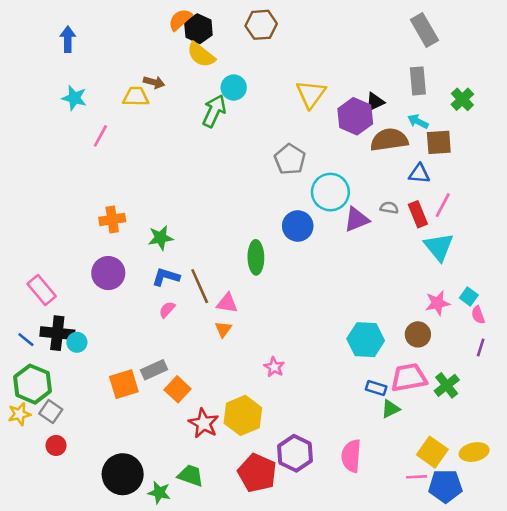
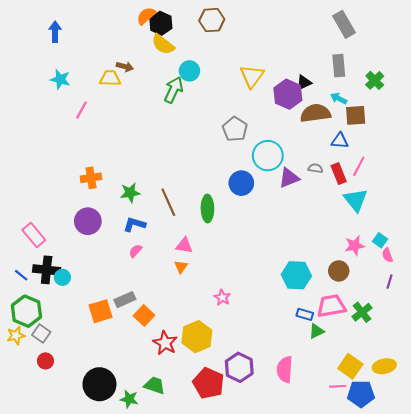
brown line: (200, 286) -> (168, 202), moved

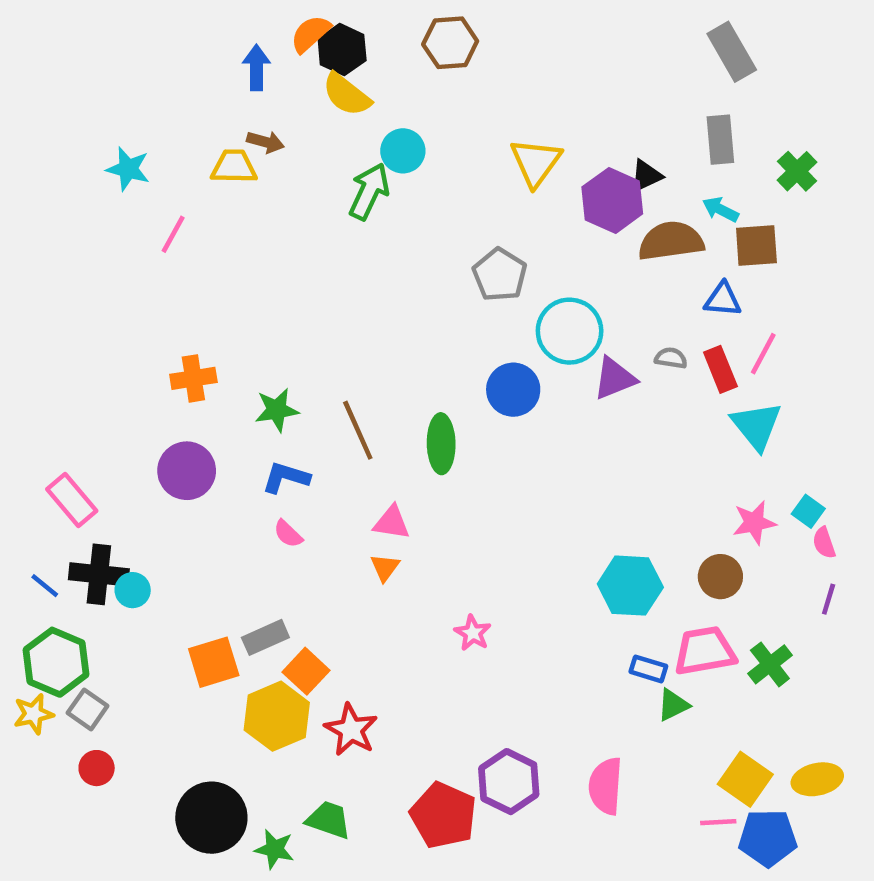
blue arrow: (55, 32) -> (256, 68), moved
pink semicircle: (135, 251) -> (288, 534), turned -88
yellow hexagon: (197, 337) -> (277, 716), moved

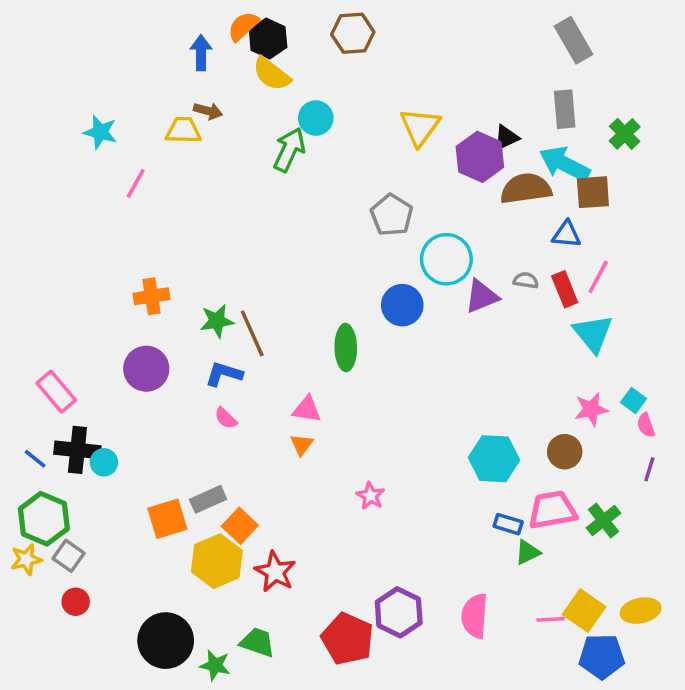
cyan arrow: (720, 209) -> (565, 164), size x1.8
brown line: (358, 430) -> (252, 333), moved
pink line: (718, 822) -> (551, 619), moved

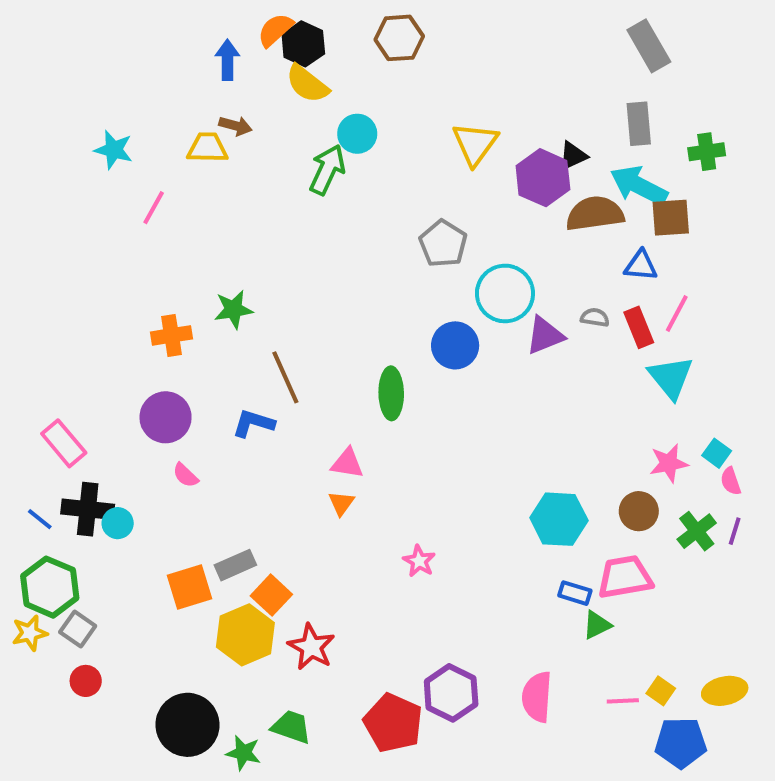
green cross: (625, 134) -> (707, 152), turned 36
green star: (217, 321) -> (233, 309), moved
pink semicircle: (226, 418) -> (185, 475), moved
green cross: (603, 521) -> (697, 531), moved
yellow square: (584, 611) -> (661, 691), size x0.6

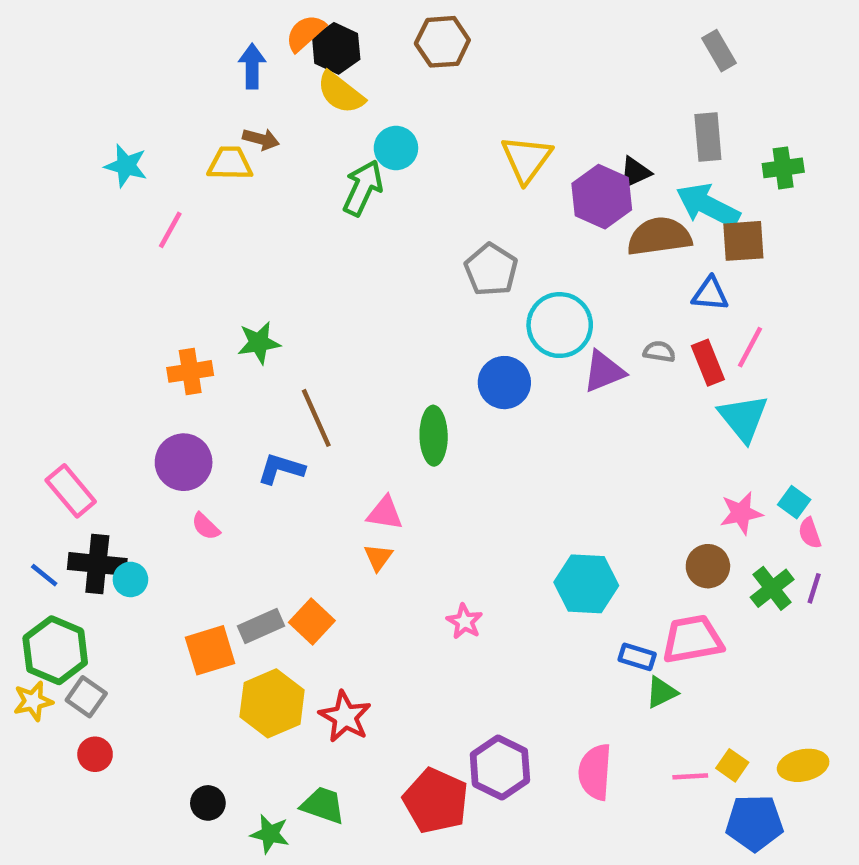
gray rectangle: (649, 46) -> (719, 51), size x0.7
cyan hexagon: (559, 519) -> (586, 584), moved
orange square: (271, 595) -> (312, 622), moved
black circle: (187, 725) -> (208, 803), size x0.5

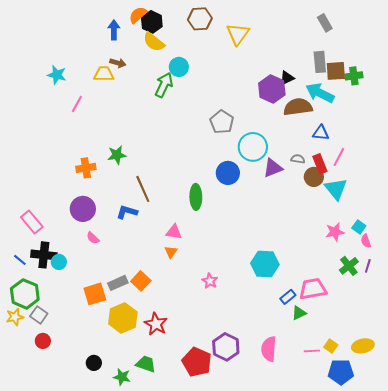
yellow triangle: (527, 159) -> (238, 34), moved
brown square: (743, 241) -> (336, 71), moved
brown circle: (708, 566) -> (314, 177), moved
blue rectangle: (637, 657) -> (288, 297), turned -56

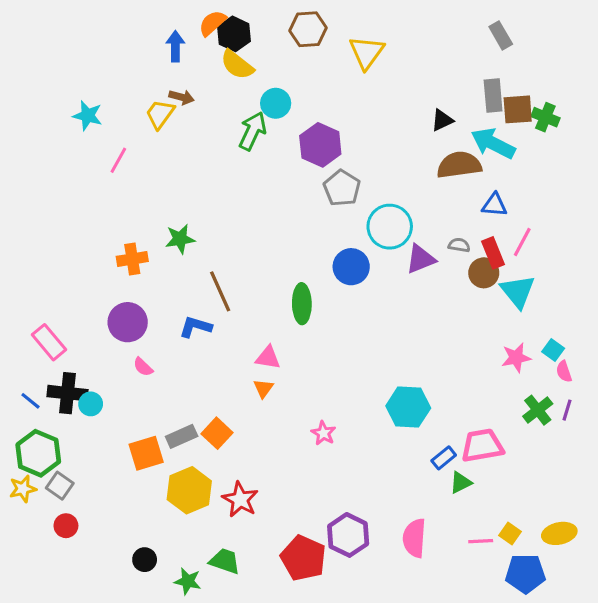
yellow trapezoid: (104, 74) -> (160, 114), turned -55
green cross: (354, 76) -> (545, 117), turned 30
purple hexagon: (272, 89) -> (320, 145), moved

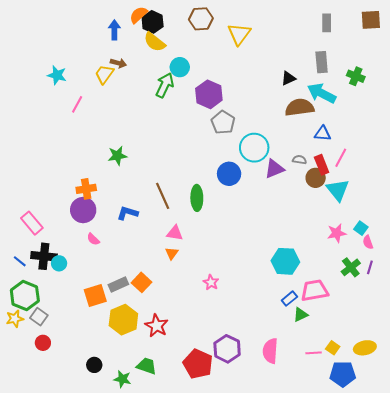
gray rectangle: (501, 35) -> (327, 23), turned 30
brown square: (518, 109) -> (371, 20), moved
orange cross: (132, 259) -> (86, 189), moved
brown line: (220, 291) -> (163, 196), moved
cyan hexagon: (408, 407) -> (285, 261), moved

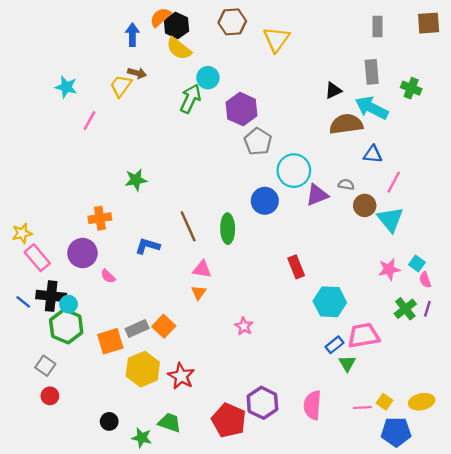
red rectangle: (322, 165) -> (296, 267), moved
purple circle: (83, 210) -> (82, 253), moved
green hexagon: (25, 296) -> (66, 326), moved
green triangle: (300, 315) -> (347, 363), turned -35
yellow star: (15, 319) -> (22, 233), moved

